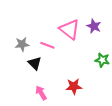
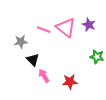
pink line: (47, 45) -> (44, 30), moved
pink arrow: (41, 93) -> (44, 76), moved

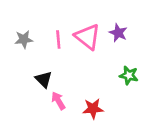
pink line: (44, 30) -> (58, 39), turned 64
gray star: (21, 42) -> (24, 39), moved

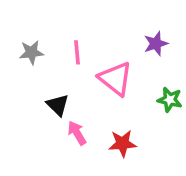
purple star: (118, 33) -> (156, 44), turned 30
pink triangle: (88, 37) -> (115, 79), moved

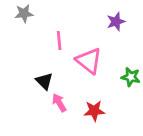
purple star: (156, 44) -> (116, 22), moved
gray star: (31, 52) -> (24, 13), moved

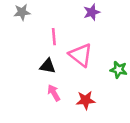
purple star: (116, 22) -> (92, 12), moved
black triangle: (44, 81) -> (48, 66), moved, turned -35

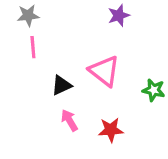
pink line: (54, 37) -> (33, 47), moved
black triangle: (48, 66) -> (62, 85), turned -35

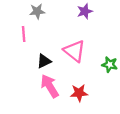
gray star: (28, 15) -> (37, 11), moved
pink arrow: (69, 120) -> (50, 86), size x1.5

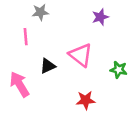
purple star: (85, 11) -> (100, 17), moved
pink arrow: (50, 86) -> (20, 84), moved

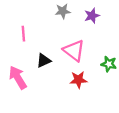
gray star: (40, 12) -> (63, 11), moved
red star: (86, 100) -> (78, 80), moved

